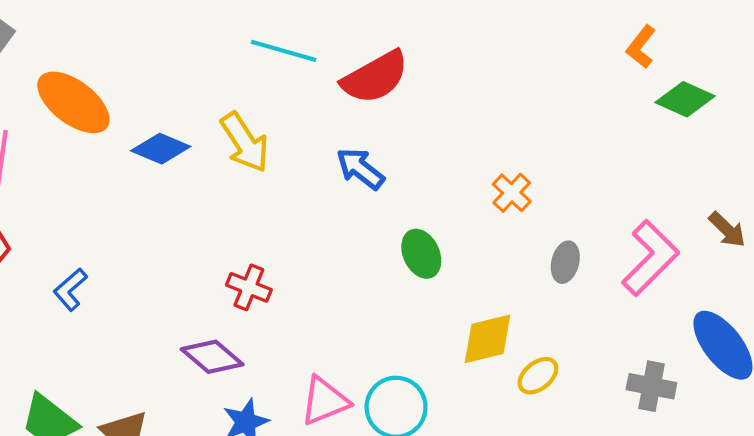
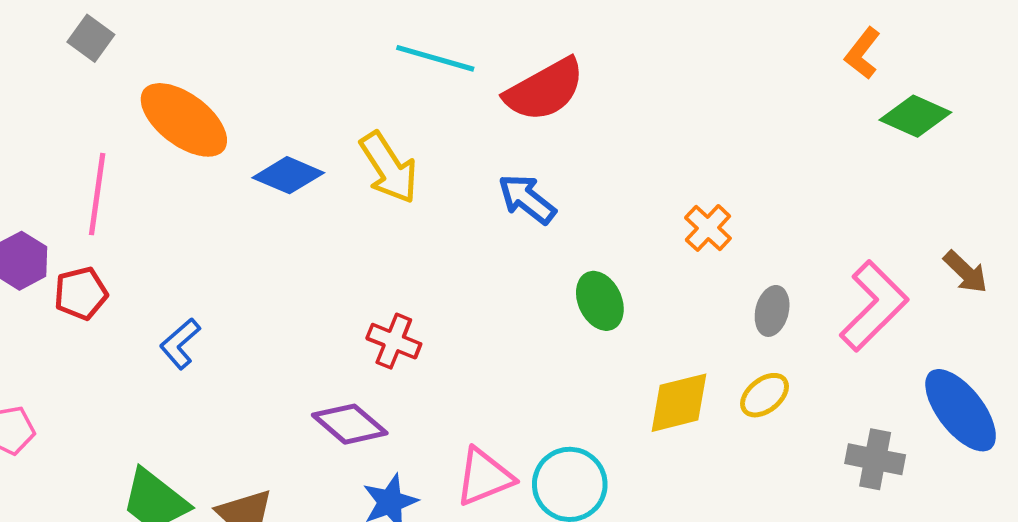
yellow ellipse: (538, 376) -> (765, 395), moved

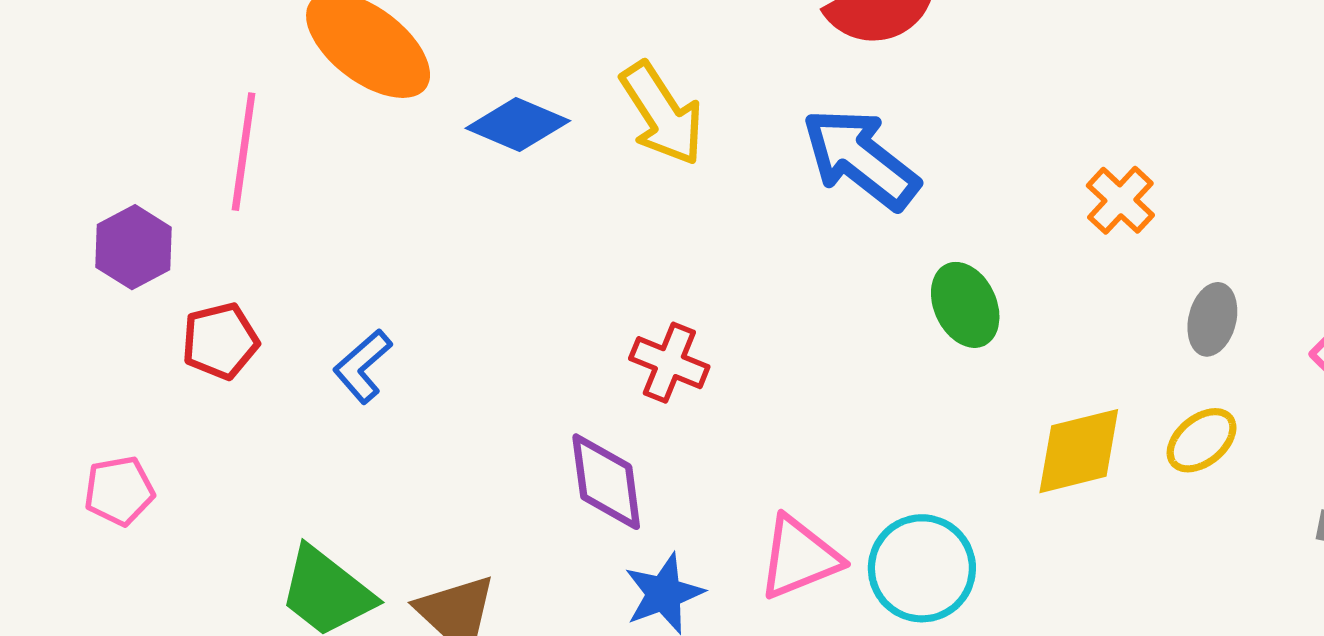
blue arrow: (527, 199) -> (861, 159), size x1.4
red pentagon: (81, 293) -> (220, 341), moved
purple diamond: (350, 424) -> (606, 482), turned 42

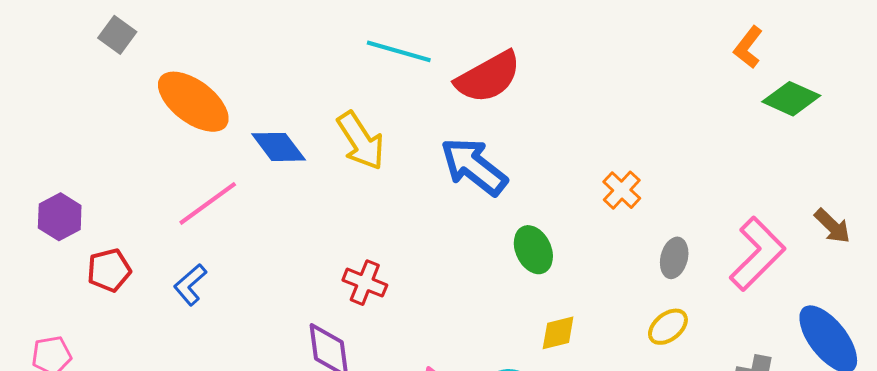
blue diamond: (518, 125) -> (279, 147), turned 30
pink line: (244, 152) -> (208, 203), moved, turned 46
yellow diamond: (1079, 451) -> (558, 333), moved, size x0.7

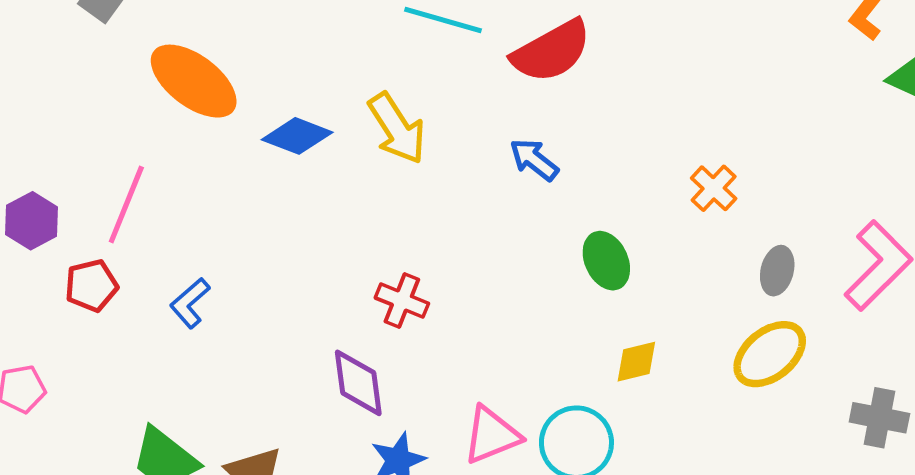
blue diamond: (279, 147) -> (297, 136), turned -32
blue arrow: (474, 166) -> (534, 160), size x0.6
pink line: (208, 203) -> (126, 205), moved, turned -32
yellow ellipse: (668, 327) -> (770, 354), size x1.5

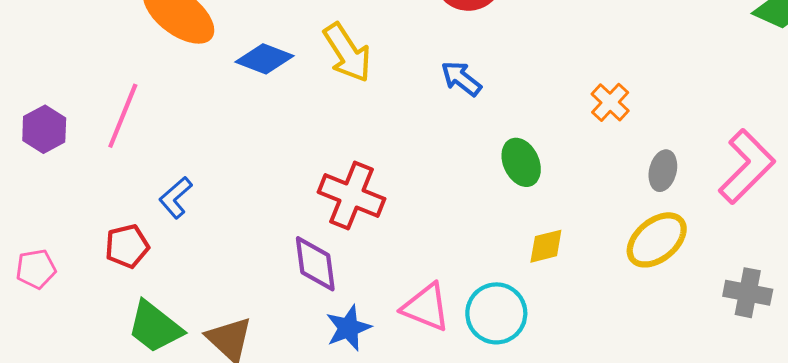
red pentagon: (91, 286) -> (127, 246), moved
red cross: (402, 301) -> (351, 195), size x1.5
pink triangle: (492, 435) -> (426, 307), turned 44

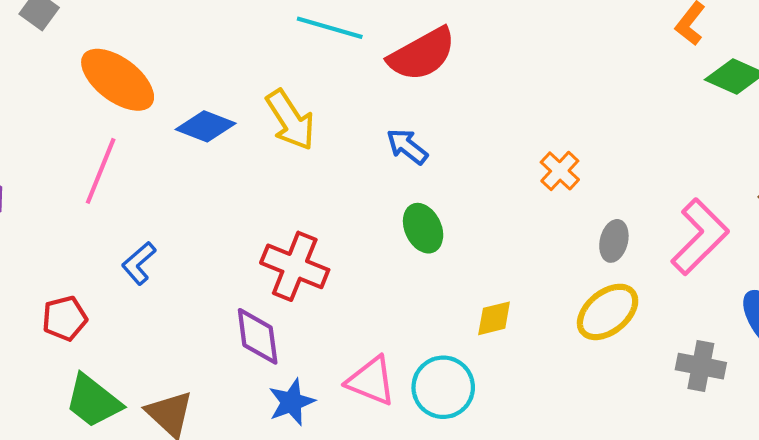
pink line: (123, 116) -> (101, 171), moved
green ellipse: (521, 162) -> (423, 228), moved
blue L-shape: (176, 198) -> (139, 263), moved

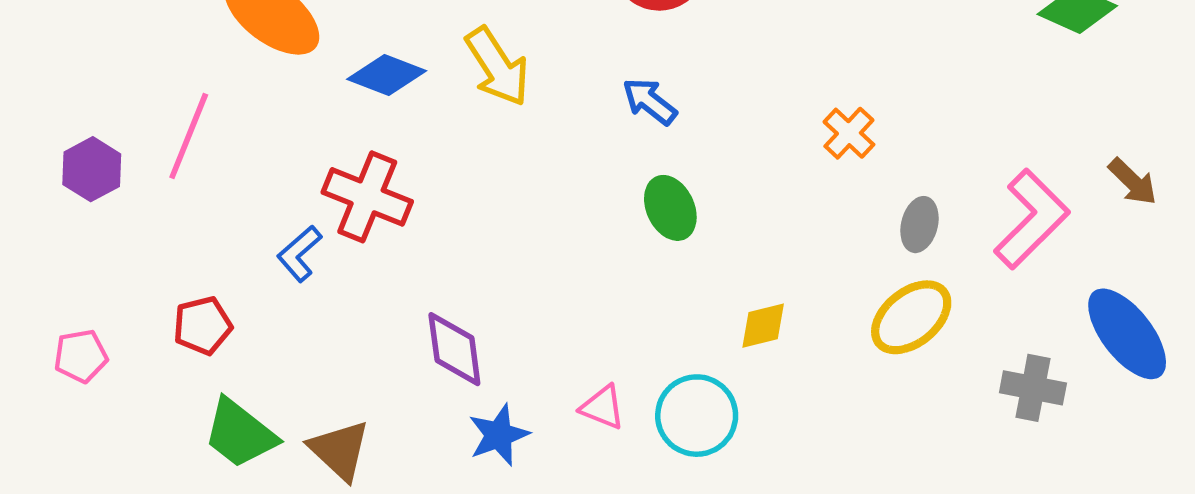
pink line: (101, 171) -> (189, 136), moved
red cross: (295, 266) -> (367, 197), moved
pink triangle: (371, 381) -> (603, 407), size x0.7

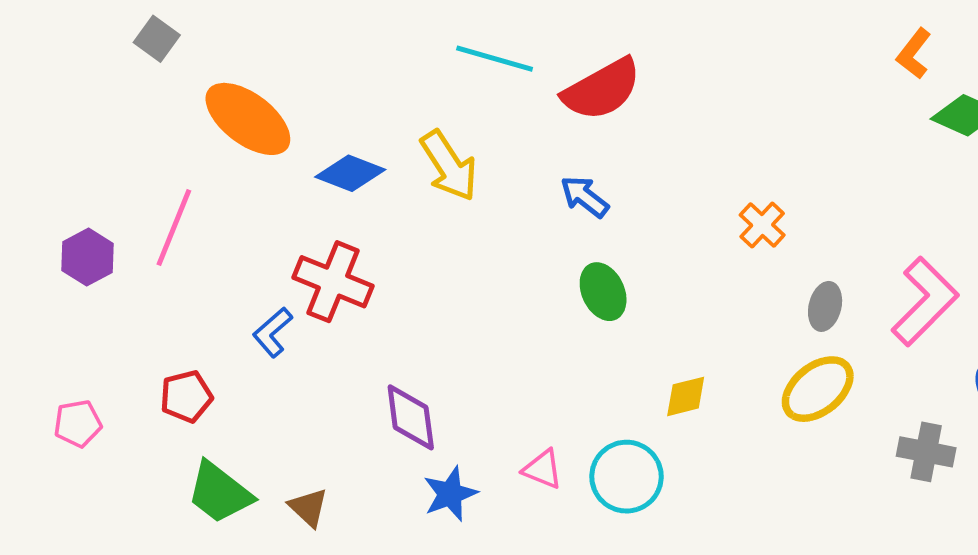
brown triangle: (340, 450) -> (308, 507), size x0.7

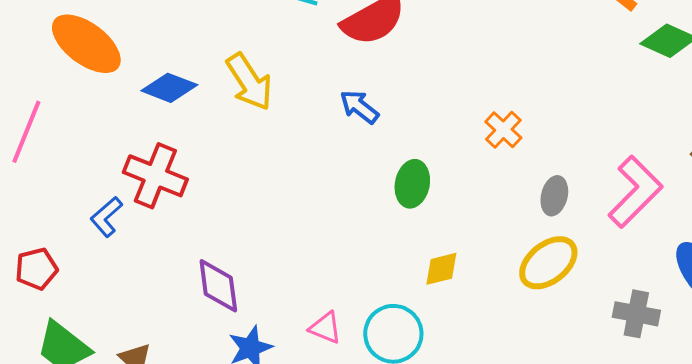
green ellipse: (603, 292) -> (412, 184), moved, turned 36

